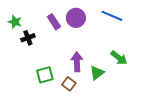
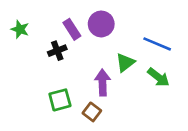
blue line: (112, 16) -> (157, 44), moved
black cross: (28, 38) -> (57, 51), moved
green triangle: (97, 73) -> (125, 63), moved

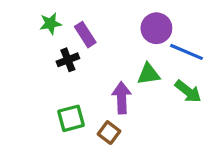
purple circle: (101, 24) -> (156, 28), moved
green star: (20, 29) -> (50, 23), moved, turned -30
green triangle: (125, 63) -> (149, 74), turned 30

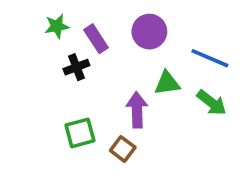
purple circle: (156, 28) -> (149, 32), moved

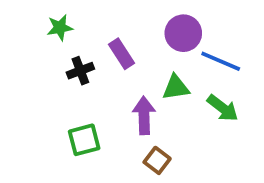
purple circle: (149, 32) -> (183, 33), moved
purple rectangle: (96, 39) -> (122, 54), moved
brown square: (123, 149) -> (157, 160), moved

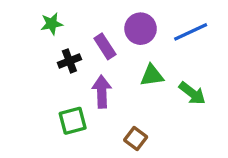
purple circle: (183, 33) -> (141, 29), moved
blue line: (221, 61) -> (191, 32), moved, turned -48
purple arrow: (144, 116) -> (102, 92), moved

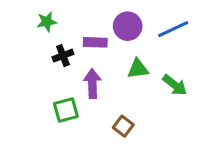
purple rectangle: (105, 46) -> (95, 42), turned -55

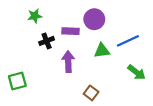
blue line: (173, 29) -> (128, 41), moved
green arrow: (175, 85) -> (137, 72), moved
green square: (66, 110) -> (17, 81), moved

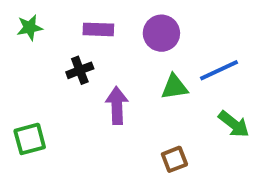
green star: (35, 16) -> (30, 28), moved
purple rectangle: (70, 31) -> (98, 29), moved
brown square: (91, 93) -> (174, 159), moved, turned 32

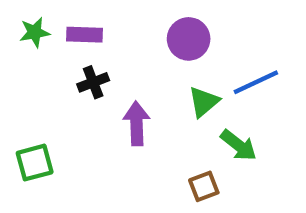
purple rectangle: (98, 29) -> (84, 35), moved
green triangle: (174, 87) -> (204, 102), turned -32
green arrow: (234, 124) -> (238, 145), moved

